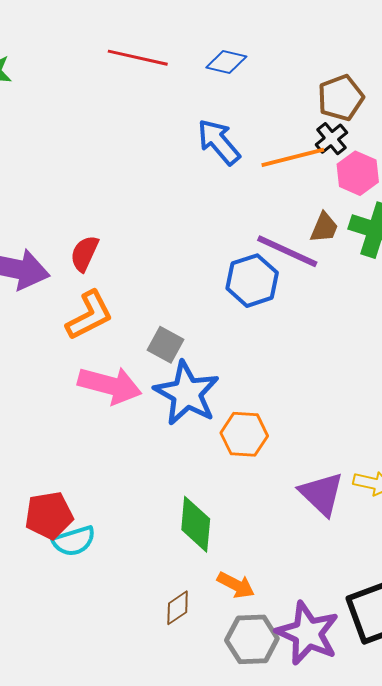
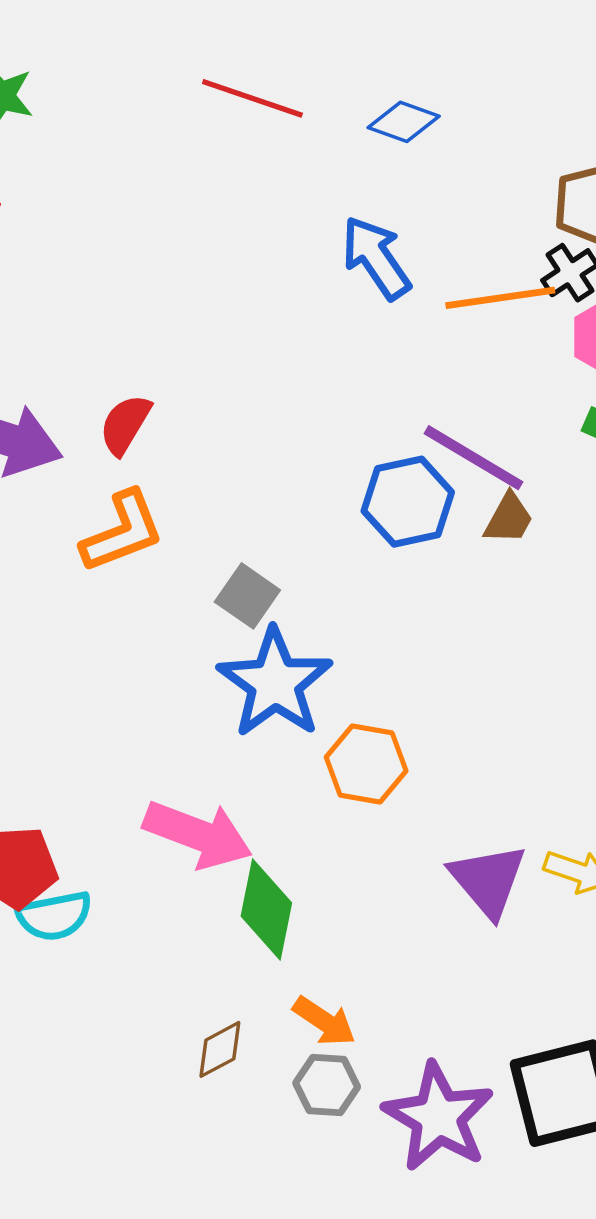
brown trapezoid: (324, 228) -> (509, 519), moved
pink arrow: (110, 385) -> (198, 834), moved
gray hexagon: (252, 639) -> (327, 1085), moved, size x0.7

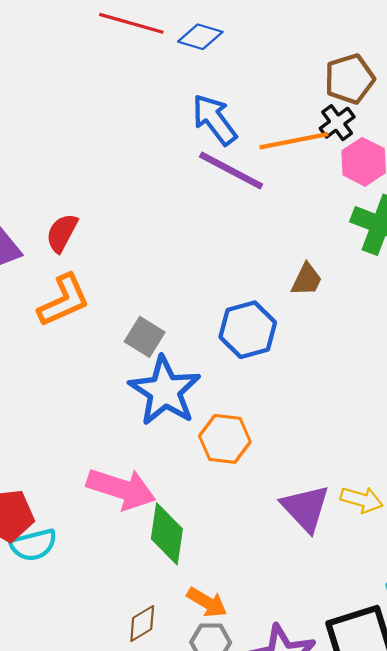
blue diamond: (404, 122) -> (200, 37), moved
purple line: (474, 458) -> (231, 171), moved
blue hexagon: (408, 502) -> (248, 330), moved

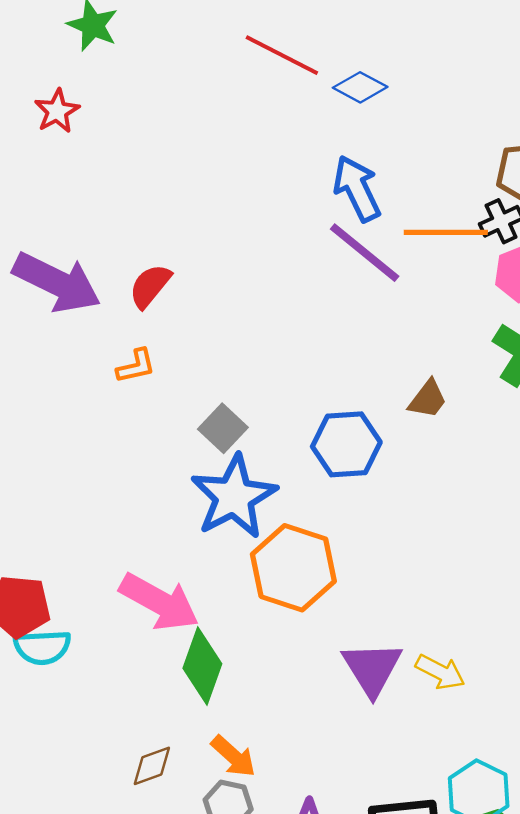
orange L-shape: (64, 301) -> (136, 366), size x0.6
orange hexagon: (225, 439) -> (293, 568), size x1.4

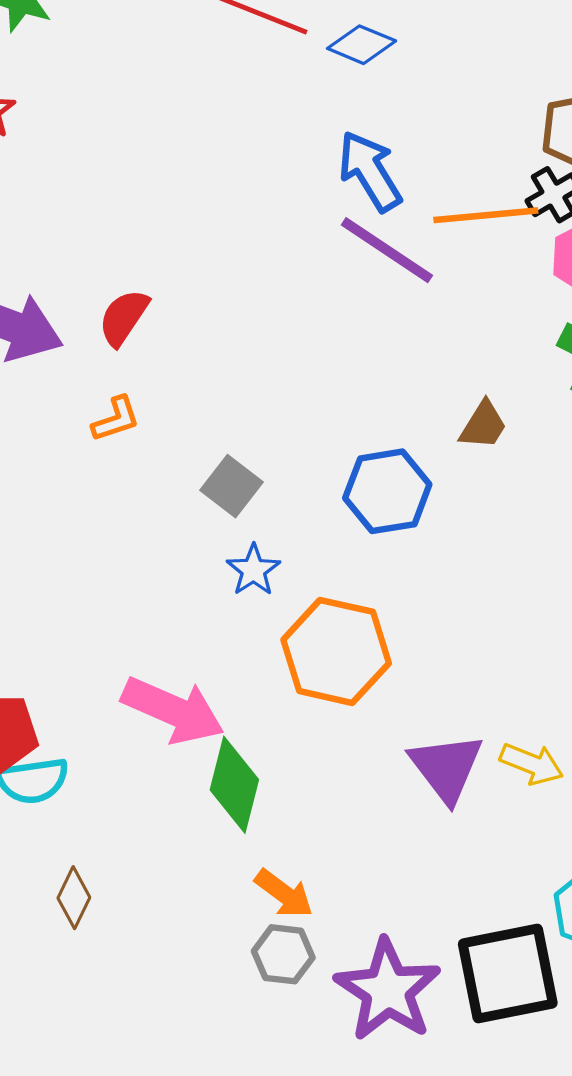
blue star: (234, 497) -> (253, 570), size x0.5
brown diamond: (152, 766) -> (74, 898), moved, turned -39

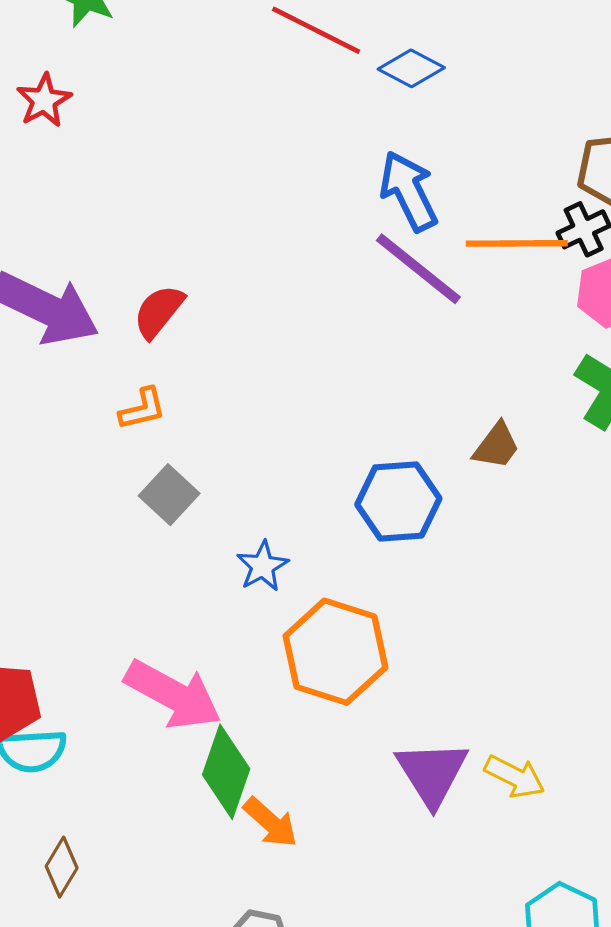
gray square: (231, 486) -> (169, 495), moved
orange arrow: (284, 894) -> (271, 822), moved

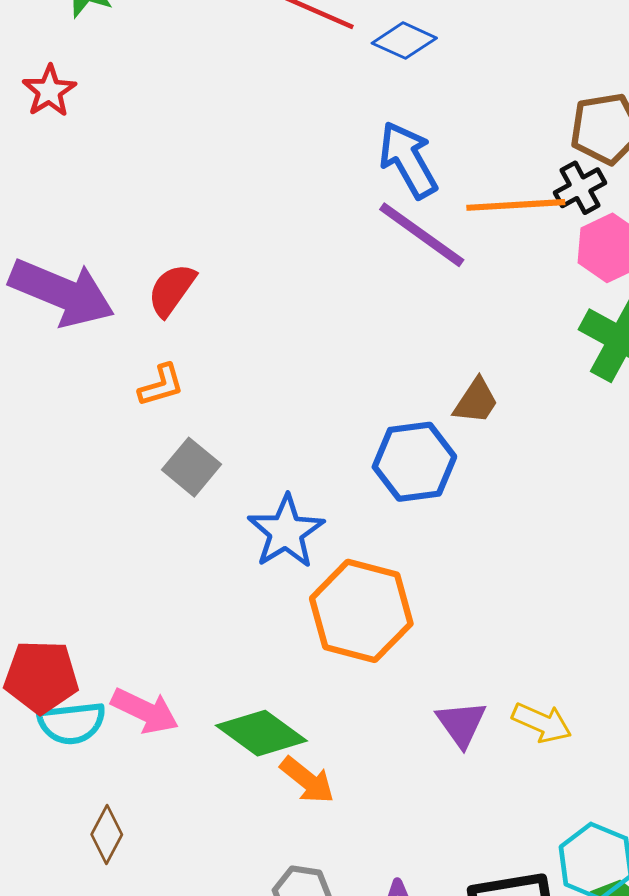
brown trapezoid: (497, 446) -> (476, 401), moved
blue star: (263, 566) -> (286, 532), size x1.5
pink arrow: (173, 695) -> (145, 711), moved, size x0.7
green diamond: (226, 772) -> (261, 733), turned -70
purple triangle: (432, 773) -> (461, 724), size x0.7

